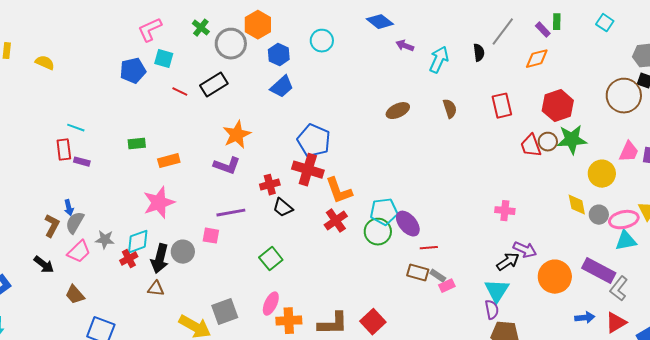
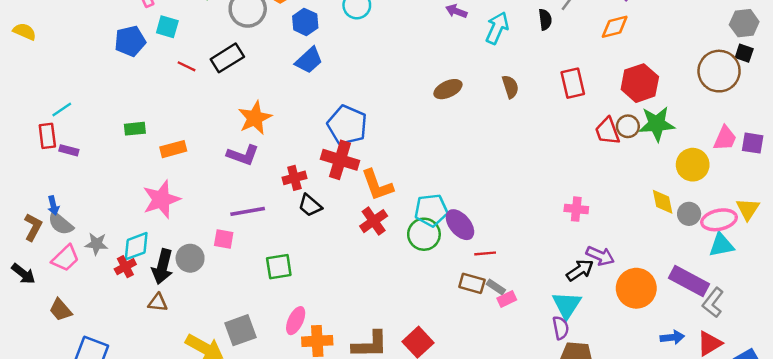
cyan line: (76, 128) -> (62, 109), turned -54
gray semicircle: (75, 223) -> (61, 223), turned -80
green square: (271, 259) -> (279, 267), moved, turned 30

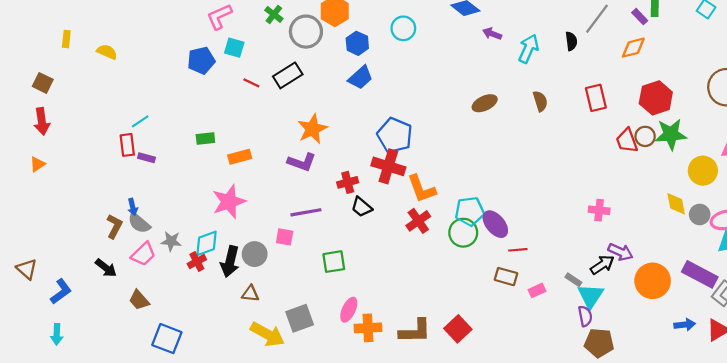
gray rectangle: (496, 287) -> (573, 280), moved
brown triangle: (158, 303) -> (250, 294), moved

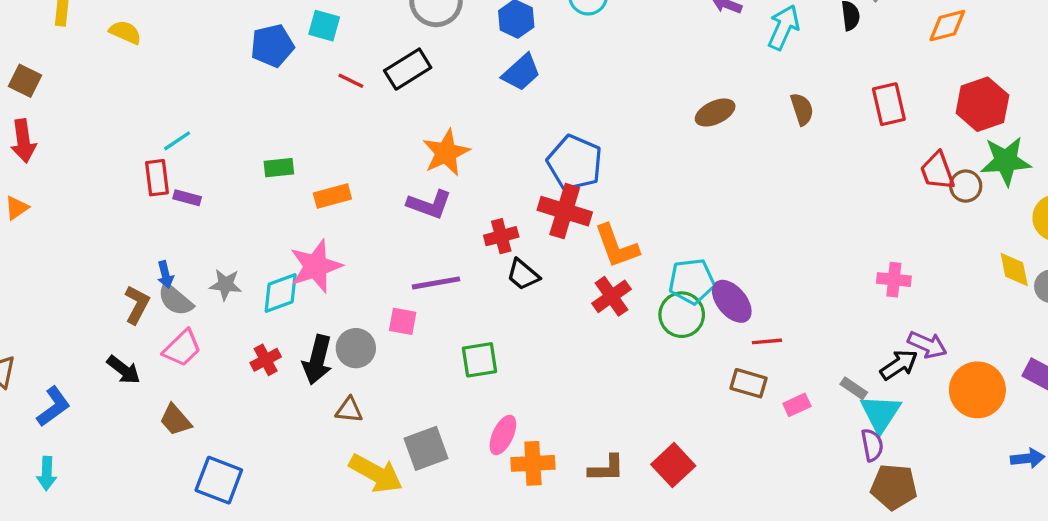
brown circle: (645, 136) -> (966, 186), moved
gray star: (171, 241) -> (226, 285), moved
cyan diamond: (206, 243) -> (281, 293), moved
brown L-shape: (415, 331) -> (606, 468), size x0.7

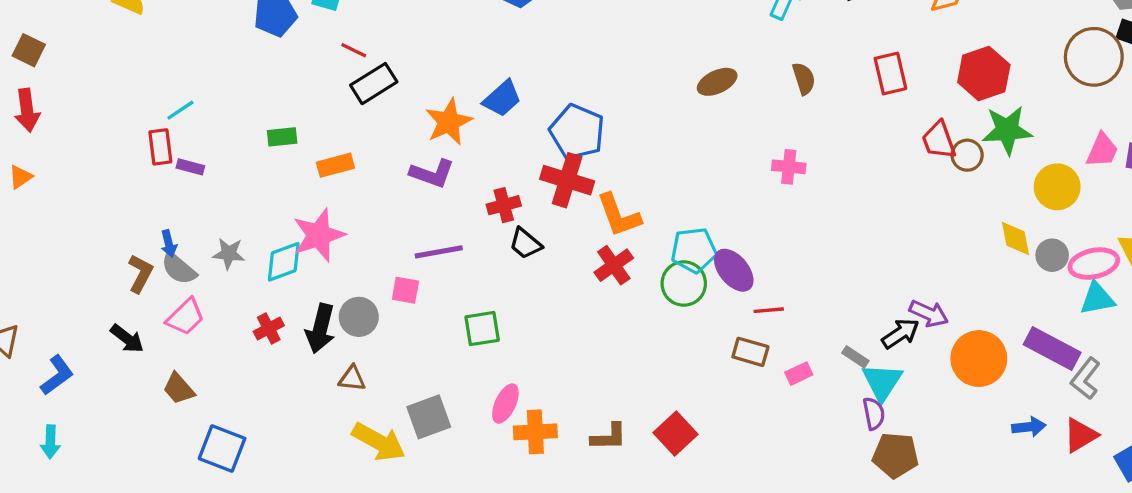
black rectangle: (408, 69) -> (374, 84), moved
blue trapezoid: (521, 72) -> (502, 99), moved
pink cross: (894, 280) -> (789, 167), moved

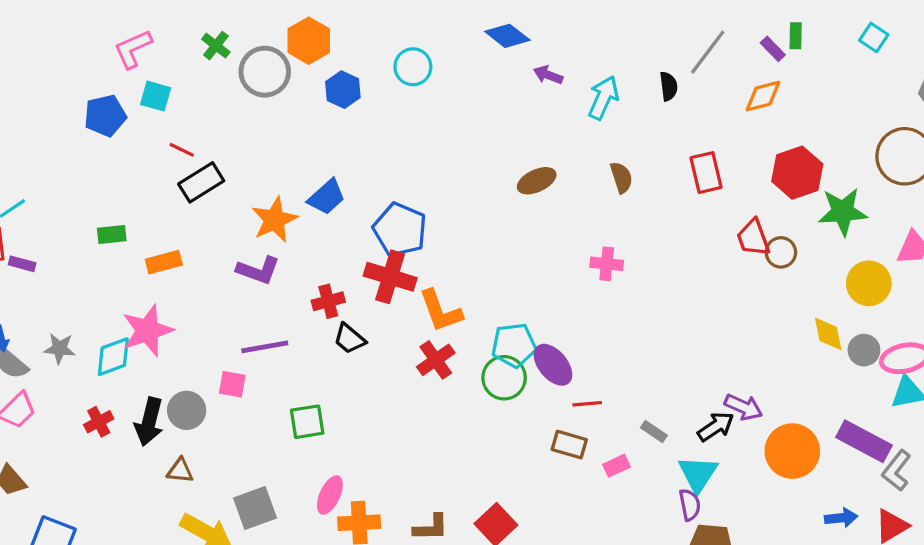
green star: (1007, 130) -> (843, 212), moved
gray rectangle: (855, 357) -> (654, 432), moved

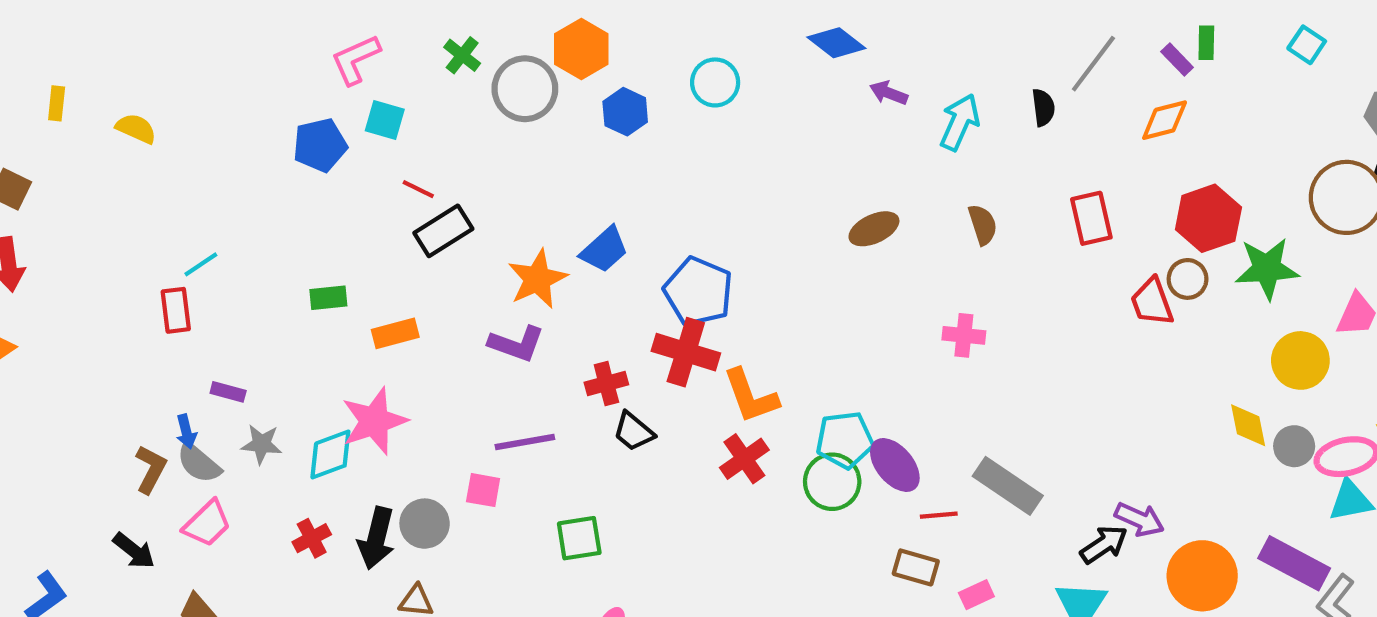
brown circle: (781, 252) -> (1188, 279), moved
purple rectangle: (22, 264) -> (228, 392), moved
gray rectangle: (654, 432) -> (1008, 486), moved, size x2.0

